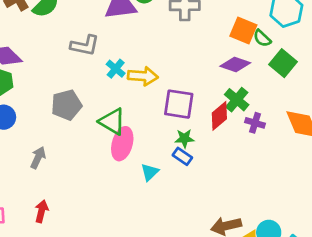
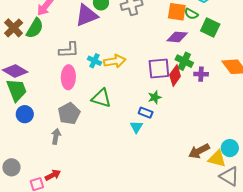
purple square: (179, 104) -> (159, 69), moved
gray pentagon: (67, 105) -> (69, 113), moved
pink ellipse: (122, 144) -> (68, 77), moved
blue rectangle: (182, 156) -> (146, 113), moved
red arrow: (41, 211) -> (53, 175), moved, turned 63

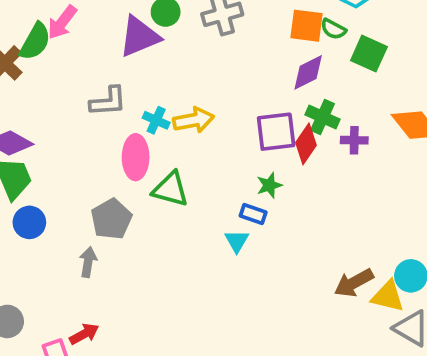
green semicircle: (35, 28) -> (35, 41), moved
purple diamond: (177, 37) -> (308, 72), turned -30
pink ellipse: (68, 77) -> (136, 157), moved

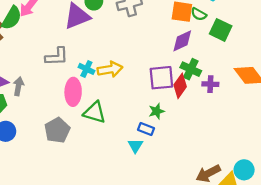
gray arrow: (88, 262) -> (18, 86), moved

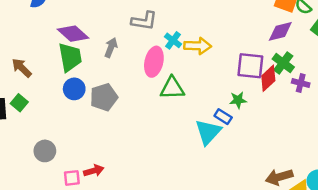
gray arrow: (18, 86) -> (111, 47), moved
green triangle: (95, 112) -> (172, 88), turned -30
gray pentagon: (57, 130) -> (104, 97), moved
cyan triangle: (135, 146) -> (208, 132), size x1.6

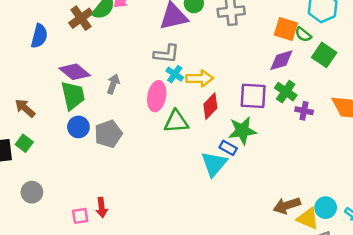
gray L-shape: (144, 21) -> (166, 54), moved
red diamond: (268, 78) -> (210, 106), moved
green star: (238, 100) -> (242, 131), size x1.6
gray circle: (45, 151) -> (32, 192), moved
red arrow: (94, 171) -> (102, 208), turned 102

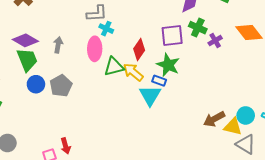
yellow arrow: (200, 78) -> (133, 72), moved, turned -130
purple cross: (304, 111) -> (215, 41), turned -32
green star: (242, 131) -> (168, 65), turned -30

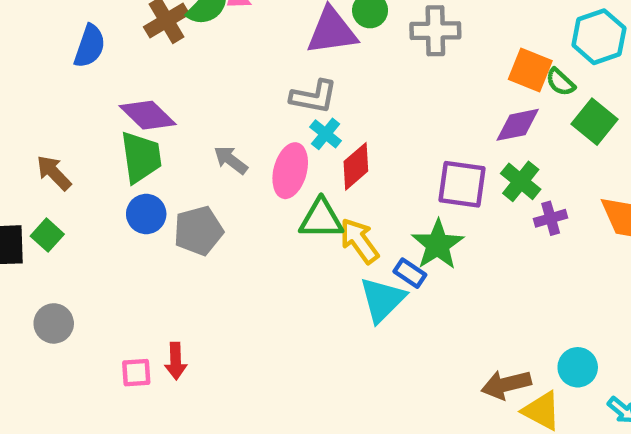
gray arrow: (58, 45) -> (231, 160), moved, turned -77
red diamond: (139, 50) -> (356, 166), moved
cyan circle: (246, 115) -> (578, 367), moved

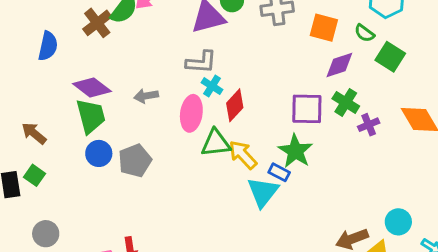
orange square: (530, 70) -> (324, 28), moved
gray arrow: (231, 160) -> (146, 96), moved, turned -40

